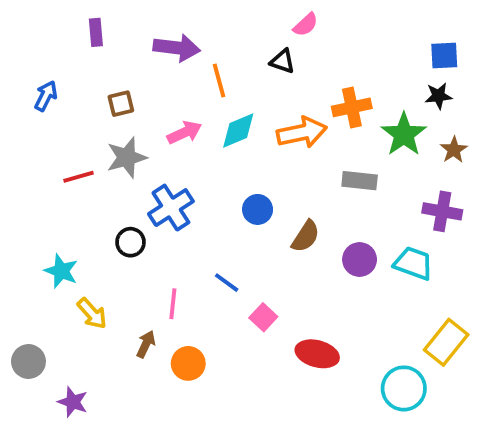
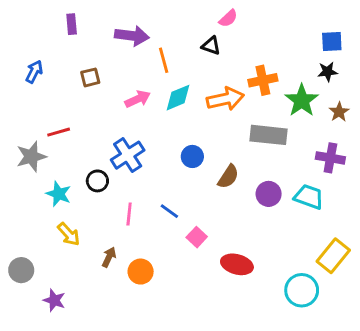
gray star: (127, 157) -> (31, 156), moved
gray rectangle: (360, 181) -> (269, 135), size x1.4
cyan star: (61, 271) -> (59, 194), moved
pink line: (173, 304) -> (129, 214), moved

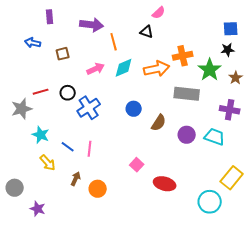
blue arrow: (34, 72) -> (33, 43), moved, turned -105
black circle: (97, 181) -> (68, 93), moved
blue line: (169, 211) -> (68, 147), moved

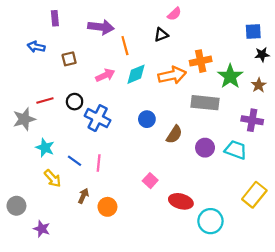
black triangle: (147, 32) -> (161, 35), turned -40
black star: (228, 50) -> (262, 54), moved
blue cross: (89, 108) -> (98, 118), turned -30
cyan circle: (210, 202) -> (210, 221), moved

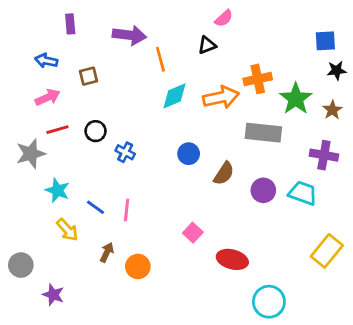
pink arrow: (105, 75) -> (48, 97), moved
blue cross: (98, 118) -> (125, 152), size x0.6
cyan circle: (210, 221) -> (269, 302), moved

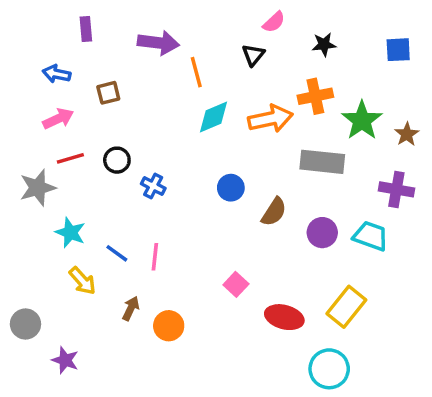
black triangle: (207, 45) -> (253, 55), turned -30
black star: (337, 70) -> (324, 44), moved
yellow rectangle: (327, 251) -> (346, 307), moved

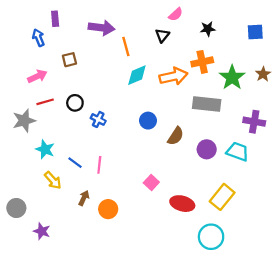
blue arrow: (57, 74) -> (38, 38), moved, turned 56
brown star: (407, 134) -> (263, 74), moved

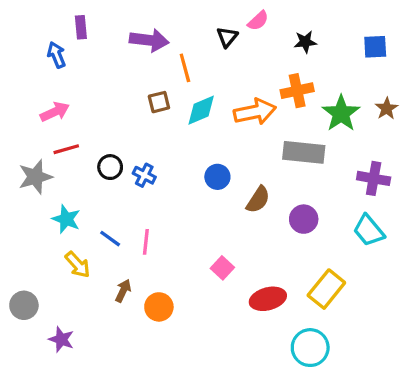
black triangle: (162, 35) -> (227, 37), moved
brown square: (69, 60) -> (159, 102), moved
black circle: (75, 103) -> (110, 167), moved
cyan trapezoid: (238, 152) -> (369, 230), moved, turned -150
red ellipse: (182, 204) -> (268, 299), turned -30

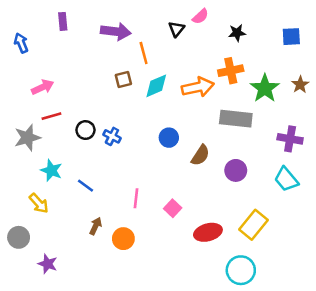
blue arrow: (56, 55) -> (21, 43), moved
pink line: (146, 242) -> (136, 198), moved
yellow arrow: (78, 265) -> (39, 203), moved

